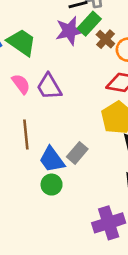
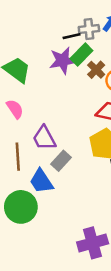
purple trapezoid: (49, 87) -> (44, 138), moved
gray rectangle: (77, 153) -> (61, 161), moved
green circle: (52, 185) -> (21, 207), moved, size x1.6

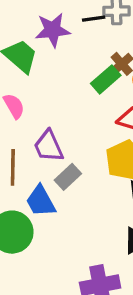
green rectangle: (81, 55) -> (106, 79), moved
purple star: (63, 61) -> (53, 30), moved

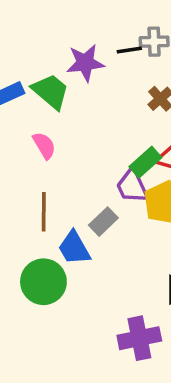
green rectangle: (106, 79) -> (145, 162), moved
purple trapezoid: (49, 146) -> (132, 186), moved

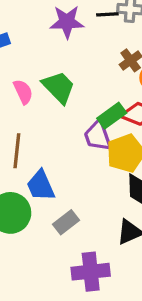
green trapezoid: (51, 91) -> (59, 87), moved
gray rectangle: (103, 222) -> (66, 222), moved

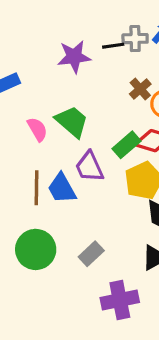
purple trapezoid: (98, 136) -> (89, 167), moved
blue trapezoid: (41, 186) -> (62, 188), moved

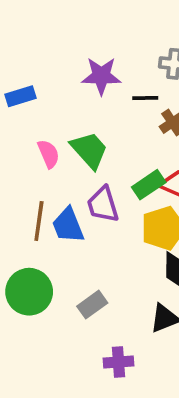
black line: (113, 46) -> (145, 98), moved
purple cross: (120, 300) -> (118, 362), size x0.7

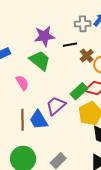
green trapezoid: (89, 150) -> (40, 61), moved
purple trapezoid: (103, 205) -> (56, 106), turned 75

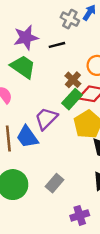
gray cross: (83, 24) -> (70, 19), turned 35
brown cross: (87, 56) -> (73, 80), moved

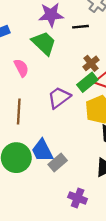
blue trapezoid: (27, 137) -> (42, 151), moved
purple cross: (80, 215) -> (78, 198), turned 30

